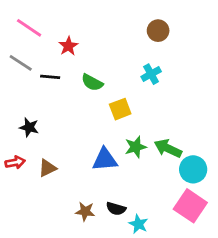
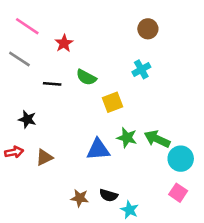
black line: (50, 77) -> (52, 84), moved
green star: (136, 147) -> (127, 138), turned 30
pink square: (190, 206) -> (178, 193), size x0.6

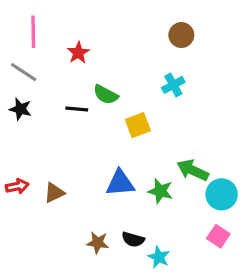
pink line: (27, 26) -> (33, 32), turned 55
black line: (52, 84) -> (77, 109), moved
black star: (27, 119) -> (20, 109), moved
green star: (127, 138) -> (160, 191), moved

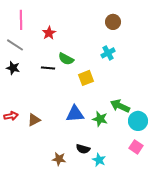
brown star: (98, 243) -> (59, 159), moved

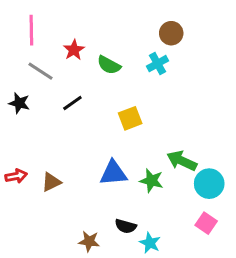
gray line: (15, 45) -> (41, 71), moved
cyan cross: (108, 53) -> (158, 64), moved
green semicircle: (66, 59) -> (109, 65), moved
black line: (48, 68) -> (72, 103), turned -40

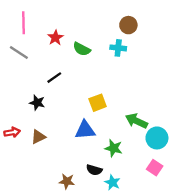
cyan cross: (158, 64) -> (118, 48), turned 35
gray line: (41, 71) -> (19, 52), moved
black star: (19, 103) -> (37, 103), moved
yellow square: (130, 118) -> (98, 103), moved
green star: (151, 181) -> (114, 148), moved

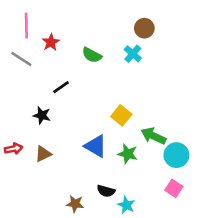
red star: (55, 38) -> (51, 42), moved
cyan cross: (118, 48) -> (133, 54), turned 35
yellow square: (98, 103) -> (121, 115), moved, turned -30
blue triangle: (85, 130) -> (96, 146), turned 35
green star: (114, 148) -> (128, 154), moved

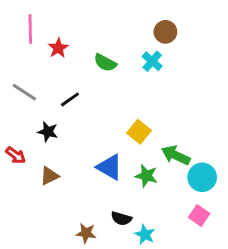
gray line: (21, 59) -> (24, 92), moved
red arrow: (14, 149) -> (16, 155), moved, turned 48

